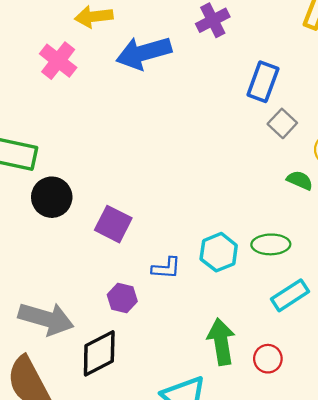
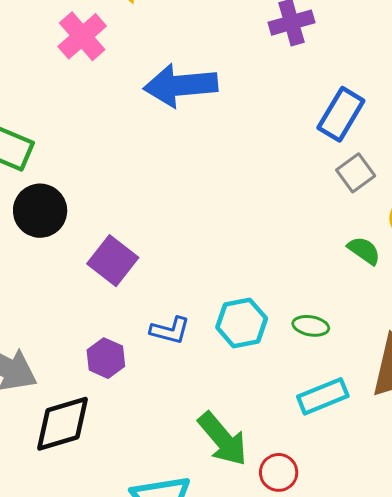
blue arrow: (144, 53) -> (181, 85), moved
green ellipse: (271, 244) -> (311, 326), size x0.7
green arrow: (221, 342) -> (223, 439), turned 138

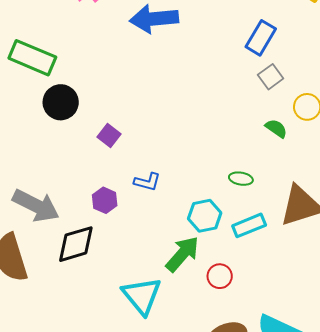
purple square: (113, 261) -> (109, 135), size x0.7
cyan hexagon: (242, 323) -> (205, 216), moved
green arrow: (223, 439) -> (182, 254), turned -99

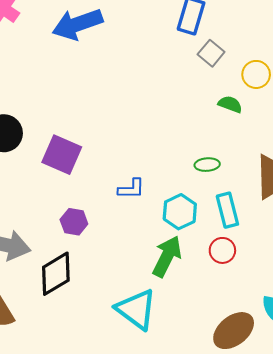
purple square: (109, 135) -> (62, 155), size x1.6
blue L-shape: (147, 182) -> (131, 189), moved
cyan rectangle: (249, 225) -> (227, 210), turned -68
red circle: (220, 276) -> (222, 250), moved

